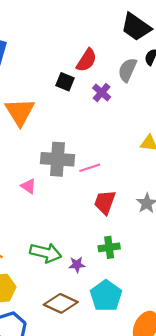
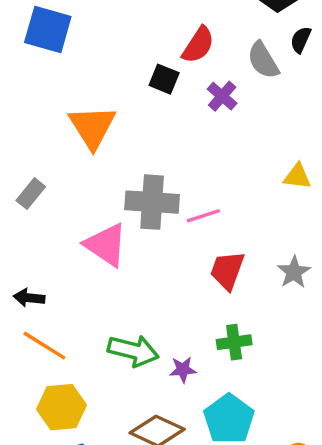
gray semicircle: (127, 70) -> (263, 60), turned -55
pink triangle: (28, 186) -> (106, 245), size x1.8

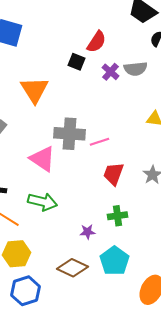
gray semicircle: (263, 60) -> (136, 69), moved, turned -65
green arrow: (133, 351) -> (42, 202), moved

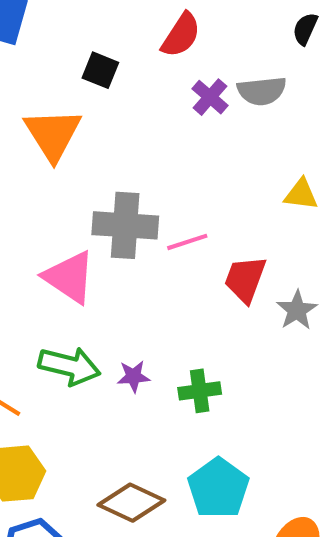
black square: (76, 62) -> (100, 70), moved
red trapezoid: (114, 174) -> (245, 279), moved
green cross: (118, 216) -> (200, 391), moved
purple star: (88, 232) -> (133, 376), moved

